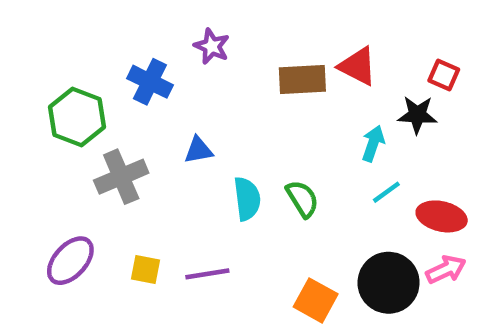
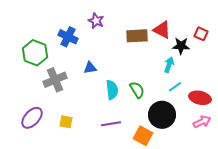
black star: (417, 115) -> (181, 46), moved
purple line: (207, 274) -> (111, 124), moved
black circle: (389, 283) -> (162, 115), moved

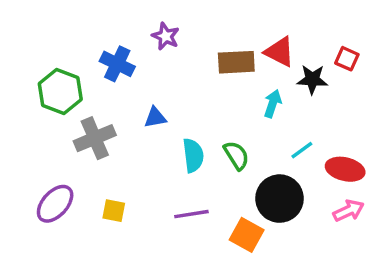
cyan arrow: (169, 65) -> (273, 104), moved

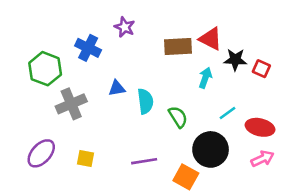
red square: (347, 59) -> (261, 69), moved
cyan semicircle: (193, 155) -> (145, 101), moved

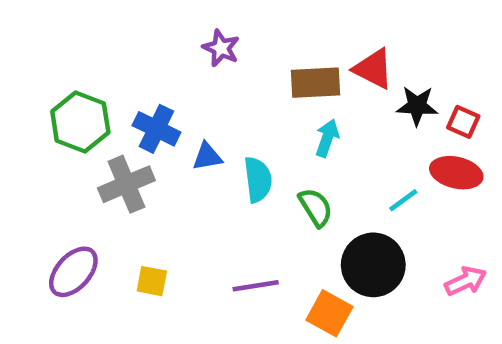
blue cross: (88, 48) -> (156, 129), moved
cyan arrow: (205, 78) -> (327, 138), moved
red ellipse: (260, 127) -> (456, 173), moved

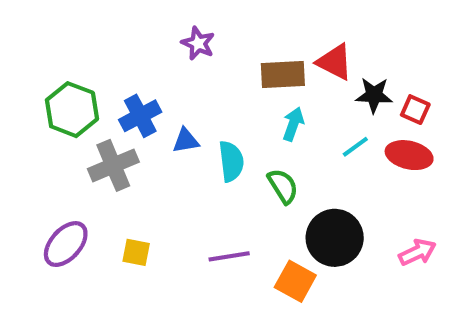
blue cross: (156, 129) -> (140, 116), turned 36
cyan line: (403, 200) -> (355, 147), moved

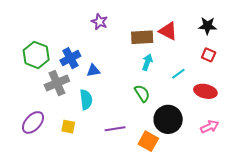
black star: (374, 95) -> (208, 26), moved
red ellipse: (409, 155) -> (205, 91), moved
cyan semicircle: (231, 161) -> (86, 100), moved

